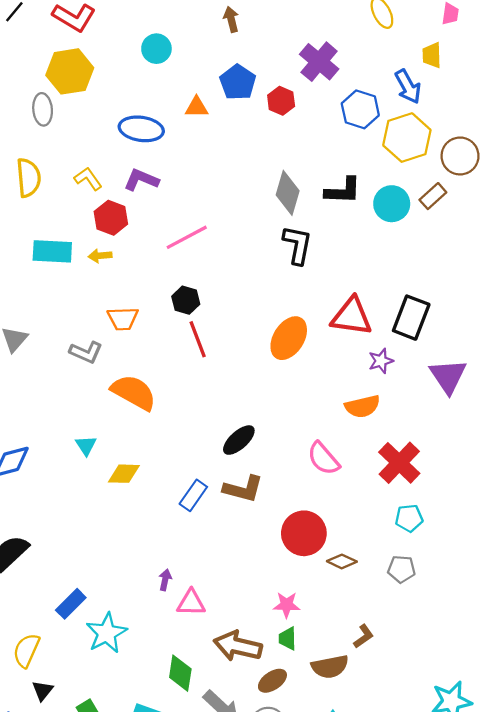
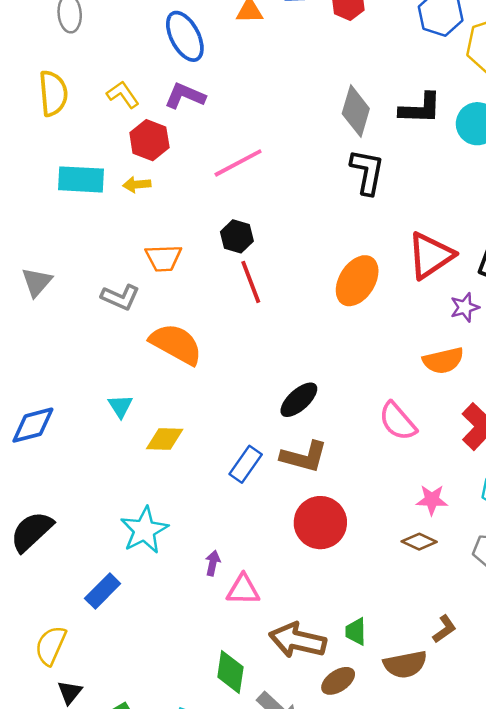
blue ellipse: (141, 129) -> (185, 36), turned 54
red triangle: (352, 316) -> (431, 255), turned -42
red circle: (304, 533) -> (320, 523), moved
pink star: (287, 605) -> (432, 500), moved
cyan star: (107, 633) -> (144, 530), moved

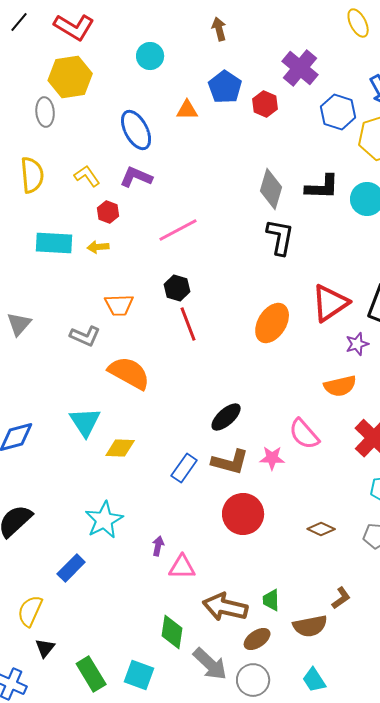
red hexagon: (149, 140) -> (108, 212), size x0.7
cyan triangle: (120, 406) -> (85, 422), size x1.6
pink star: (432, 500) -> (272, 458), moved

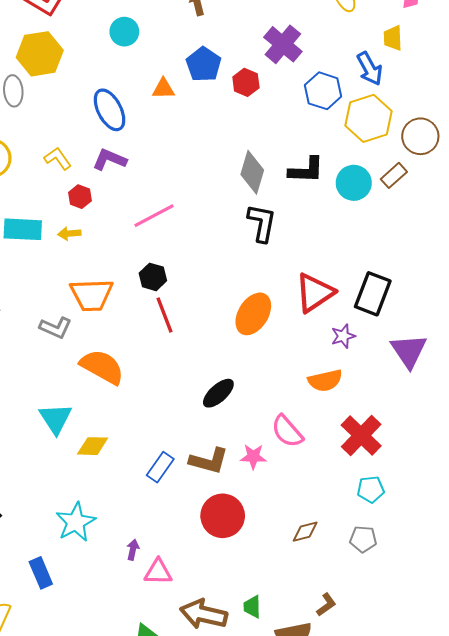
orange trapezoid: (119, 305) -> (92, 295), size x1.4
black ellipse: (226, 417) -> (218, 393), moved
brown diamond: (321, 529) -> (305, 532), turned -40
blue rectangle: (71, 568) -> (41, 573), turned -68

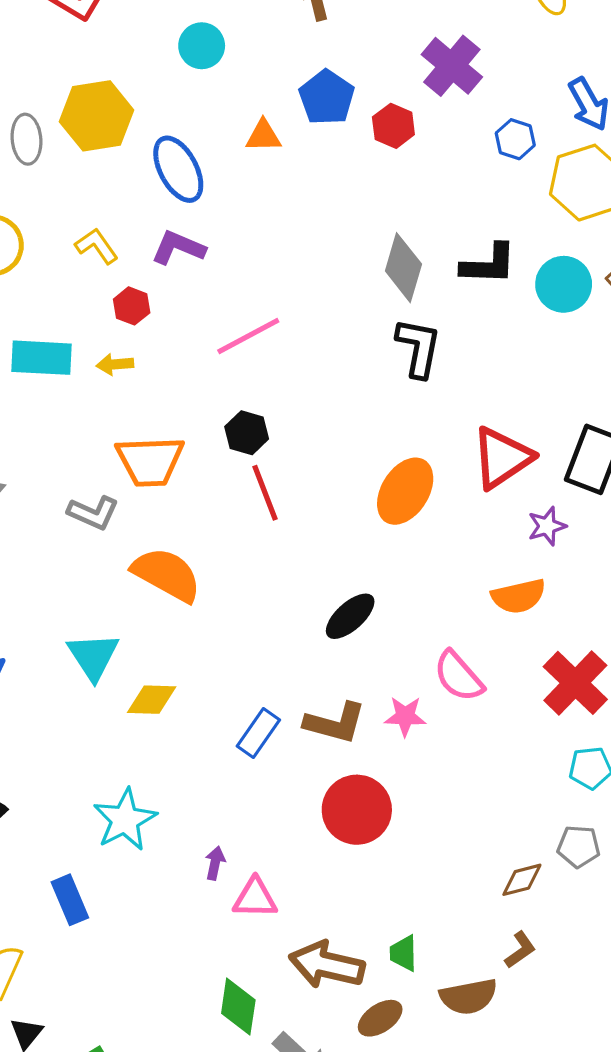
yellow hexagon: (40, 54) -> (97, 116), moved
blue hexagon: (323, 91) -> (515, 139), size x0.7
brown diamond: (305, 532) -> (522, 880), moved

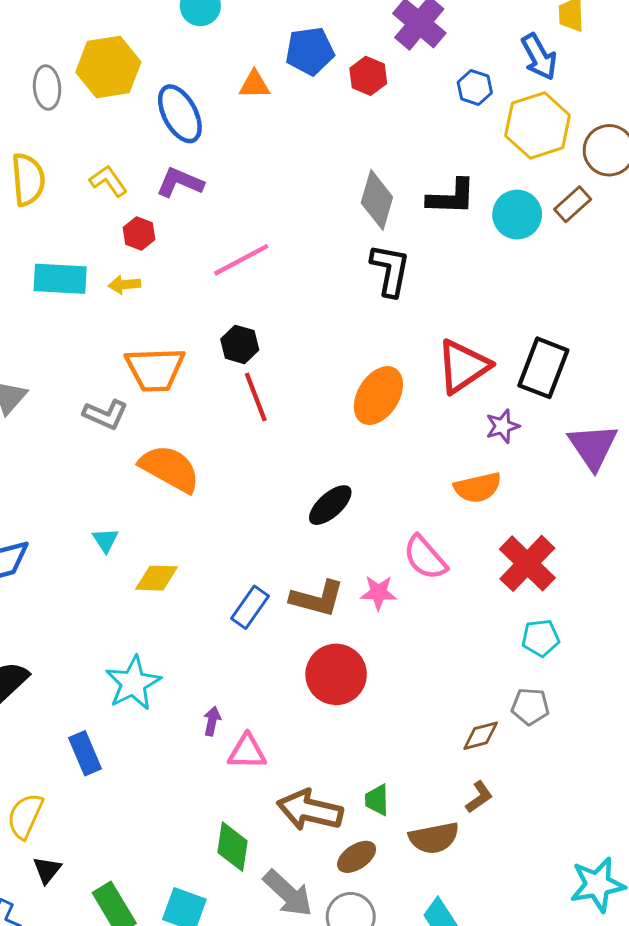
blue pentagon: (327, 97) -> (310, 51), turned 30
cyan triangle: (93, 656) -> (105, 540), size x0.6

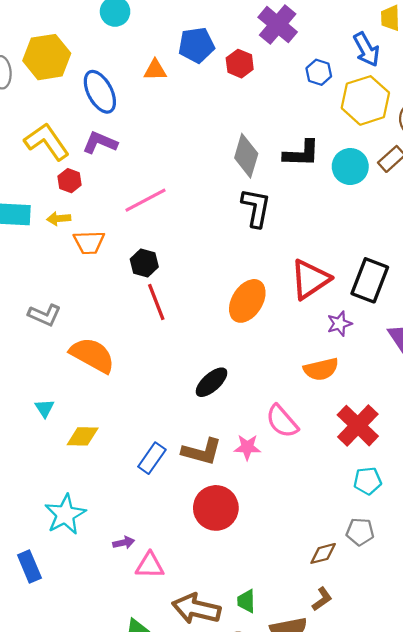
yellow L-shape: (108, 181) -> (47, 142), size x1.6
orange trapezoid: (155, 369) -> (89, 242), moved, size x0.7
purple arrow: (212, 721) -> (124, 543), turned 66

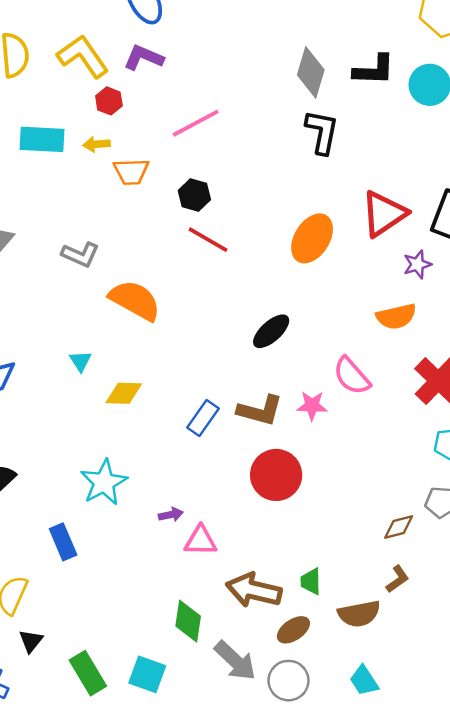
red line: (156, 302) -> (208, 240), turned -39

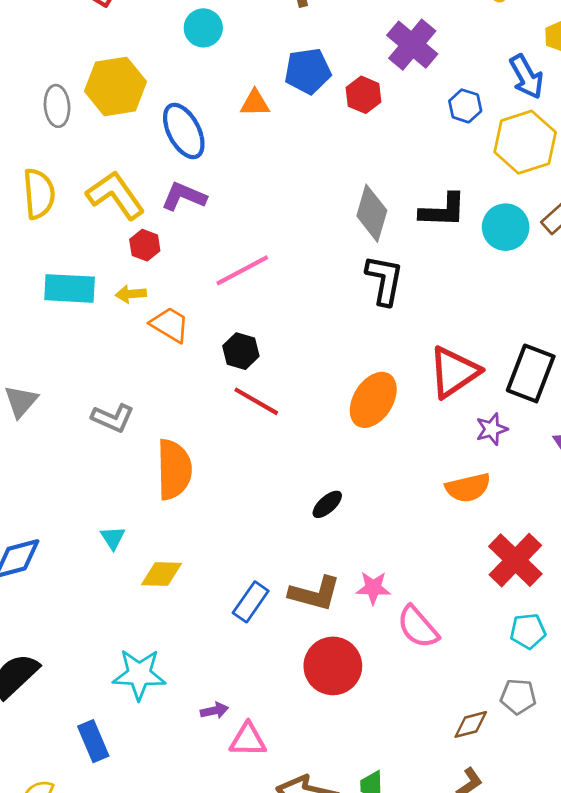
orange trapezoid: (131, 172) -> (170, 325), turned -147
orange semicircle: (135, 300) -> (174, 470), turned 60
black ellipse: (271, 331) -> (327, 504), size x0.7
pink semicircle: (352, 376) -> (418, 627), moved
cyan star: (104, 482) -> (139, 674), turned 30

